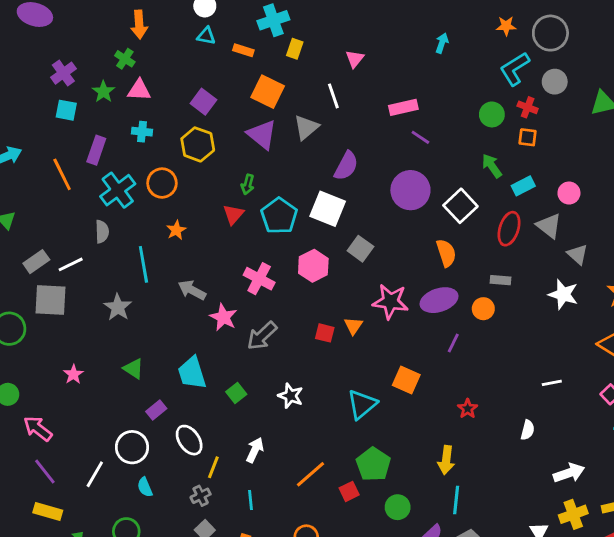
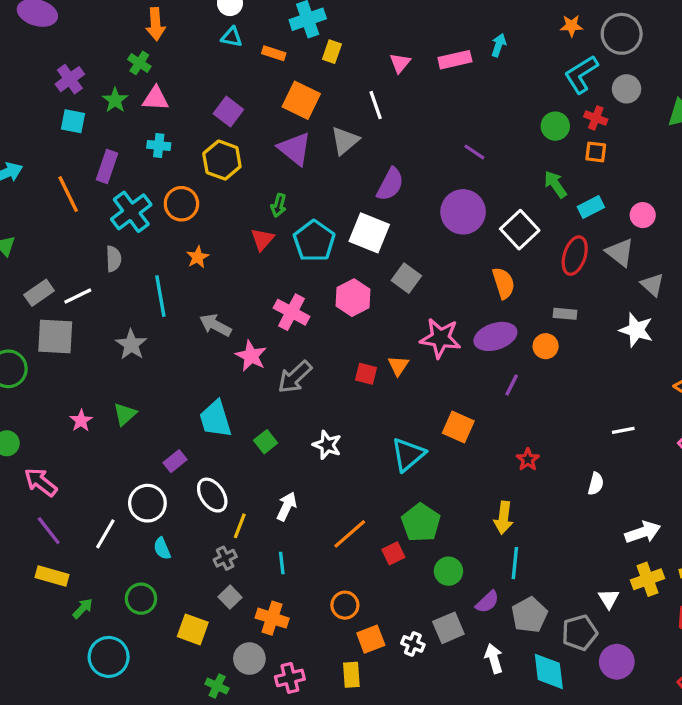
pink rectangle: (403, 107) -> (455, 60), moved
green triangle: (133, 369) -> (125, 414), moved, turned 45

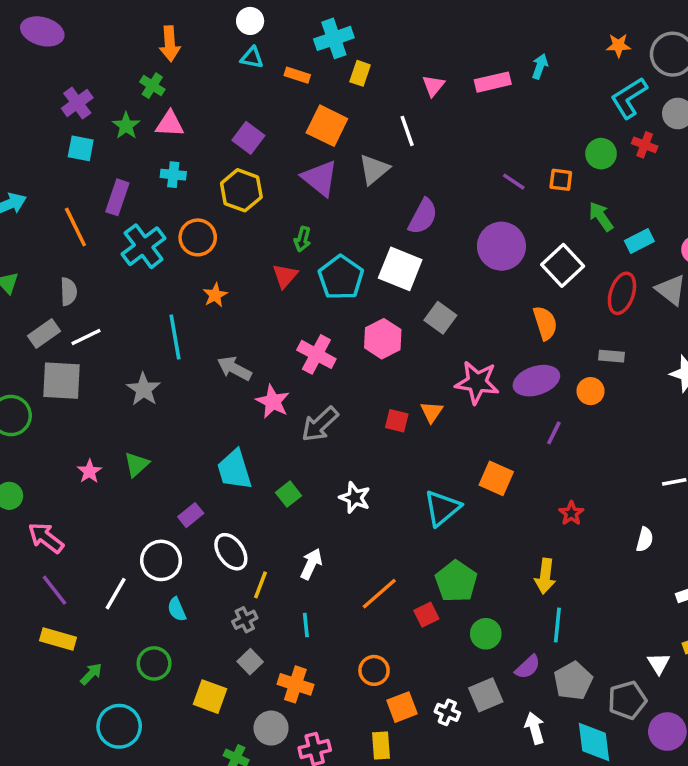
orange square: (596, 152) -> (561, 180), moved
gray semicircle: (113, 259) -> (68, 292), moved

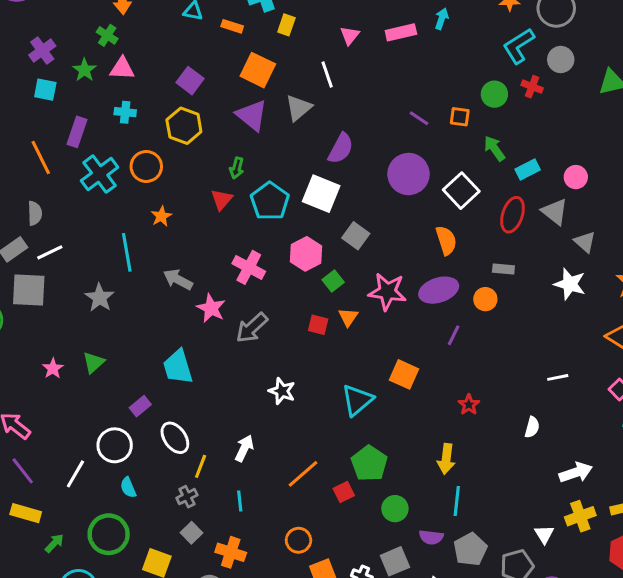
green square: (288, 494) -> (333, 281), moved
green circle: (154, 663) -> (109, 534), size x1.4
purple semicircle: (528, 667) -> (431, 537), turned 50

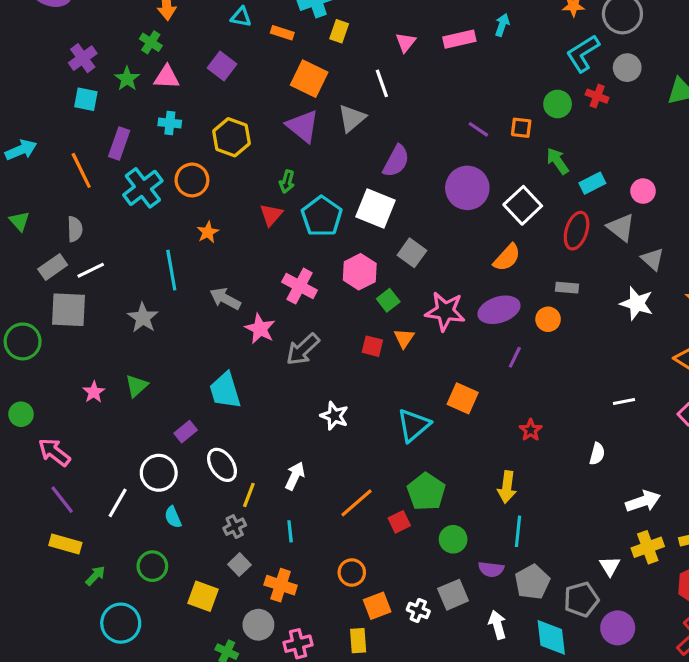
purple square: (190, 81) -> (222, 66), moved
orange semicircle: (446, 240) -> (507, 258), turned 60
green circle: (109, 534) -> (152, 566), size x0.7

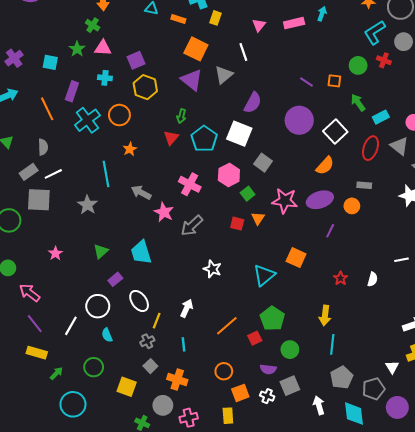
purple cross: (83, 58) -> (14, 58), moved
purple square: (222, 66) -> (136, 60), moved, turned 30
green triangle: (137, 386) -> (101, 251), moved
white semicircle: (597, 454) -> (373, 279), moved
purple semicircle: (491, 569) -> (268, 369), moved

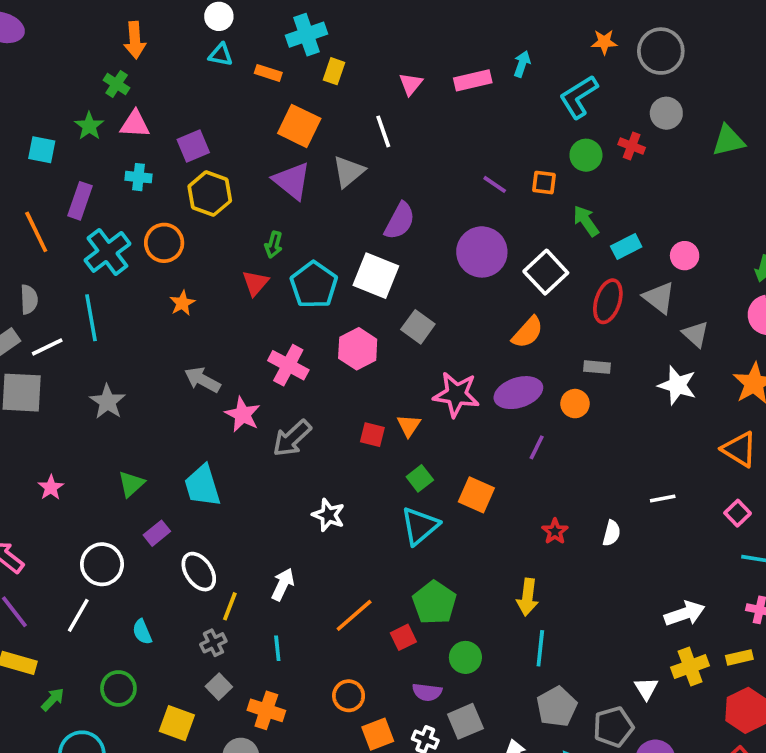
cyan L-shape: (375, 32) -> (579, 97), moved
cyan line: (106, 174) -> (91, 318), moved
green square: (248, 194) -> (420, 478), moved
white circle: (98, 306) -> (102, 564), moved

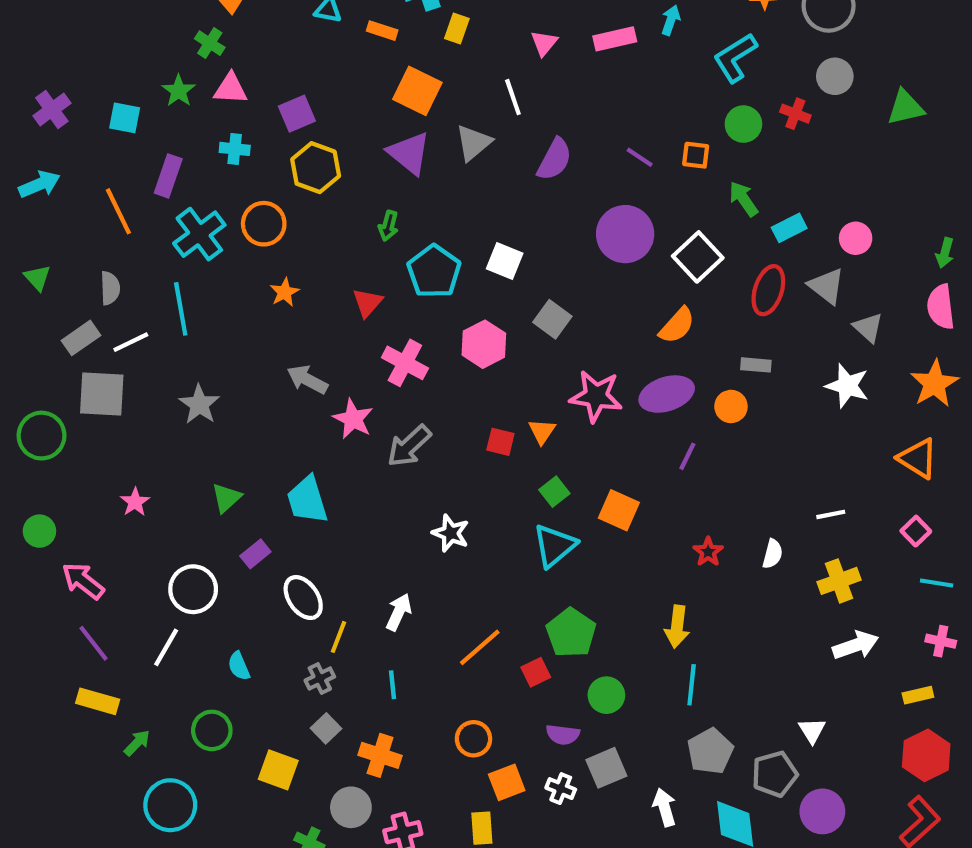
purple semicircle: (400, 221) -> (554, 159), moved
white square: (376, 276) -> (505, 261), size x0.7
red triangle: (255, 283) -> (368, 303), moved
yellow cross: (690, 667) -> (839, 581), moved

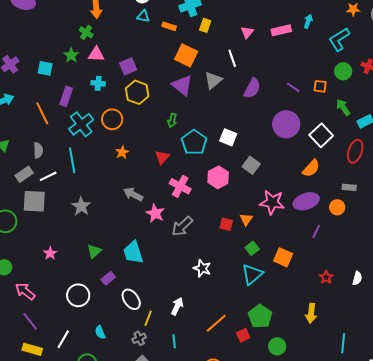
white line: (166, 647) -> (63, 339), moved
cyan line: (692, 685) -> (343, 343), moved

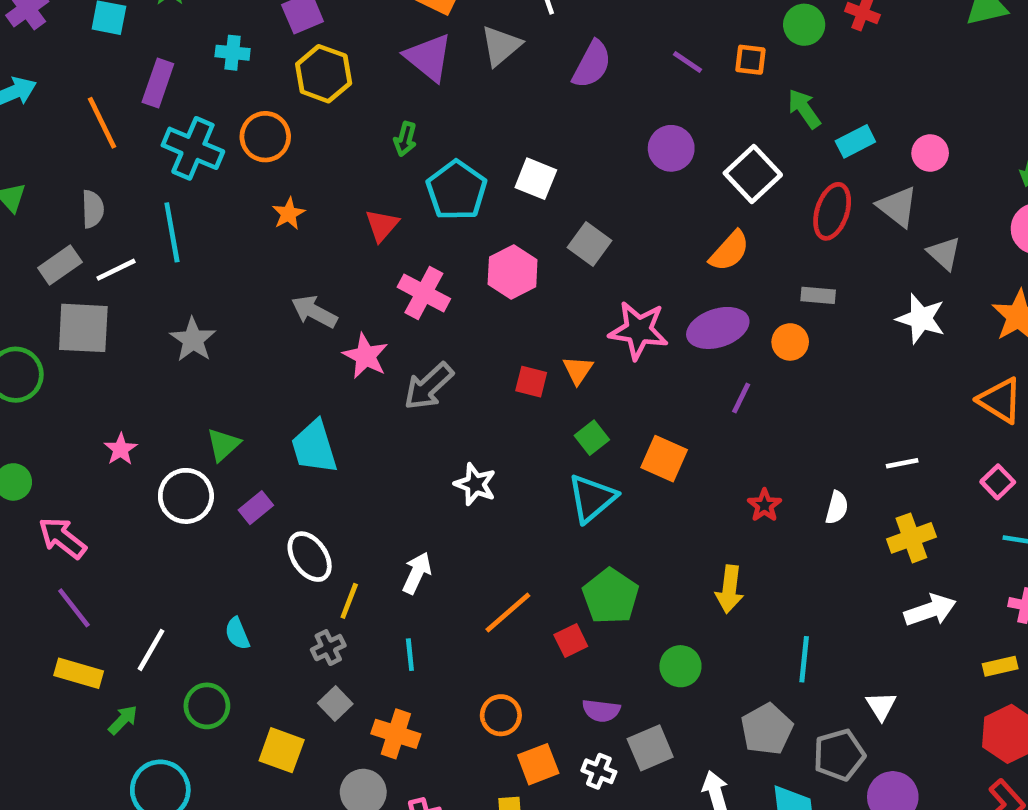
cyan cross: (81, 124) -> (193, 148), turned -30
purple circle: (286, 124) -> (671, 148), size x0.7
white circle: (78, 295) -> (186, 496), moved
green circle: (277, 346) -> (680, 666), moved

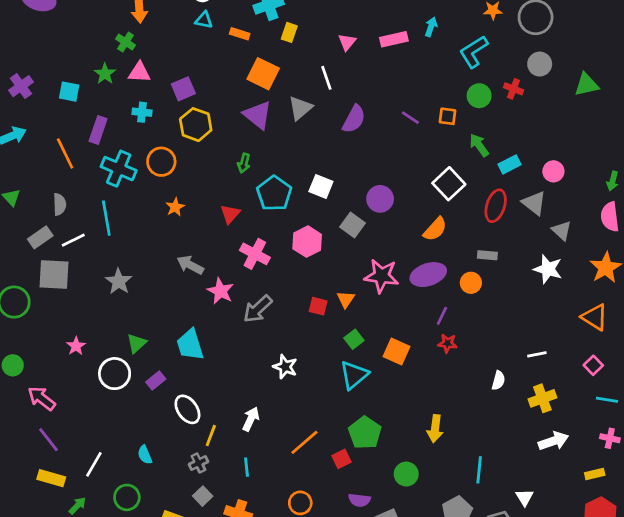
purple circle: (671, 148) -> (380, 199), moved
red star: (764, 505) -> (447, 343), moved, turned -30

